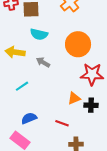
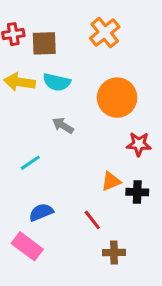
yellow arrow: (15, 52) -> (20, 82), moved
red star: (92, 74) -> (139, 144), size x0.7
red line: (62, 123) -> (92, 220), turned 32

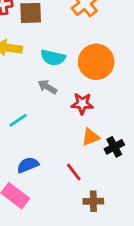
cyan semicircle: (57, 82) -> (53, 58), moved
red star: (139, 144) -> (82, 104), moved
black cross: (137, 192) -> (114, 147), turned -30

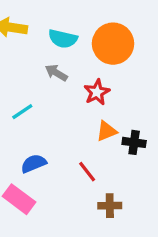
red star: (82, 104) -> (97, 92), turned -30
black cross: (114, 147) -> (134, 142), turned 36

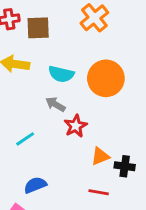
red star: (97, 92) -> (76, 126), moved
red line: (87, 172) -> (99, 192), moved, turned -42

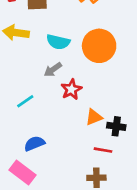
gray arrow: (55, 104) -> (53, 70), turned -66
red line: (99, 192) -> (103, 150), moved

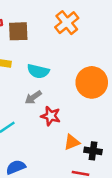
orange circle: (99, 46) -> (92, 82), moved
red star: (71, 89) -> (51, 116), turned -30

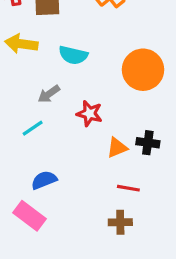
gray arrow: (33, 97) -> (49, 94), moved
black cross: (93, 151) -> (148, 143), moved

